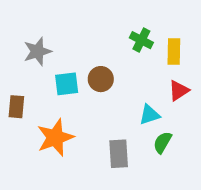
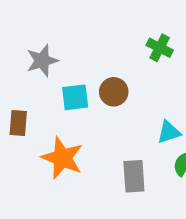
orange star: (55, 138) -> (62, 158), turned -30

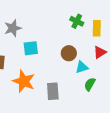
brown circle: (114, 92) -> (69, 53), moved
gray rectangle: (134, 176) -> (53, 91), moved

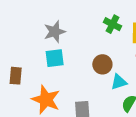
gray star: (13, 28) -> (55, 32), moved

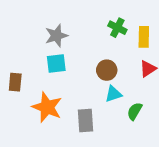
cyan triangle: (119, 82) -> (113, 94), moved

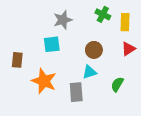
gray star: (56, 36) -> (63, 20), moved
cyan triangle: (113, 94) -> (89, 72), moved

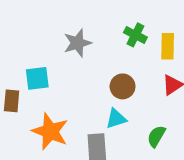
cyan square: (52, 44) -> (37, 78), moved

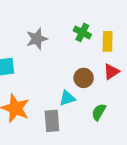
brown circle: (123, 86) -> (84, 78), moved

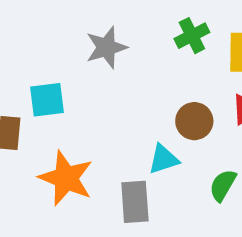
green cross: (82, 32) -> (192, 36), turned 36

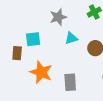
cyan triangle: (163, 159) -> (71, 38), moved

